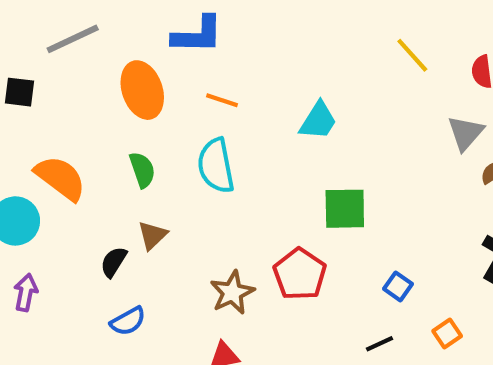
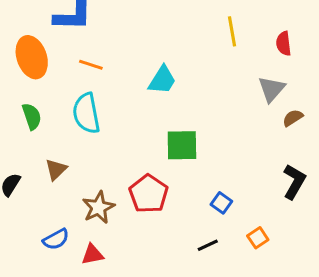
yellow line: (412, 55) -> (232, 31), turned 32
brown triangle: (152, 235) -> (56, 169), moved
blue semicircle: (128, 321) -> (56, 239), moved

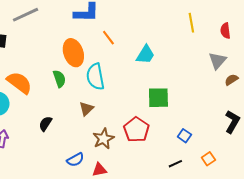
orange ellipse: (32, 57) -> (73, 53), moved
orange line: (91, 65) -> (108, 38), moved, turned 35
brown triangle: (56, 169) -> (86, 109), moved

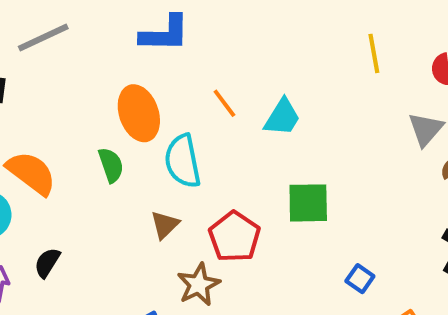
orange line: (108, 38) -> (224, 103), moved
black semicircle: (45, 124) -> (47, 263), moved
red pentagon: (136, 130) -> (234, 237), moved

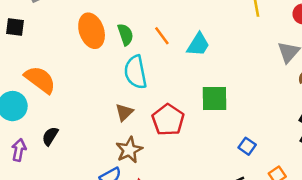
orange ellipse: (139, 113) -> (92, 31), moved
green semicircle: (111, 165) -> (125, 35), moved
brown star: (199, 285) -> (129, 150), moved

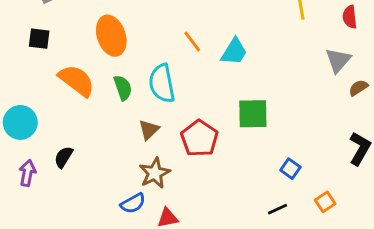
black square: (15, 27) -> (39, 39), moved
green semicircle: (125, 35) -> (123, 88), moved
orange semicircle: (40, 80) -> (77, 81), moved

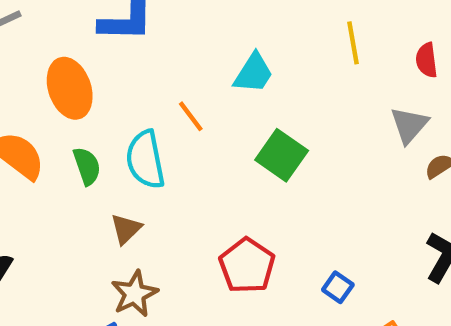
orange line: (192, 42) -> (191, 116), moved
cyan trapezoid: (234, 52) -> (253, 73), moved
green square: (253, 114) -> (282, 155), moved, turned 36
red pentagon: (199, 138) -> (247, 266), moved

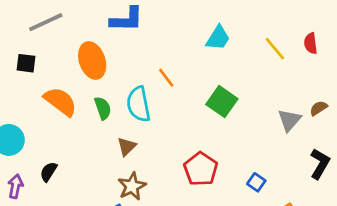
yellow line: (353, 43) -> (275, 49), moved, turned -30
cyan trapezoid: (253, 73) -> (218, 38), moved
gray triangle: (409, 125) -> (289, 120), moved

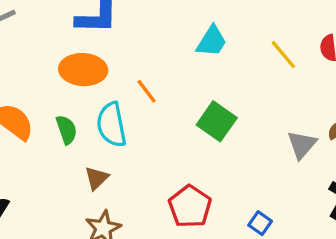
orange ellipse: (92, 61) -> (83, 70), moved, turned -68

